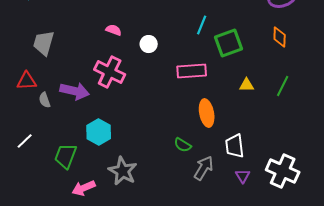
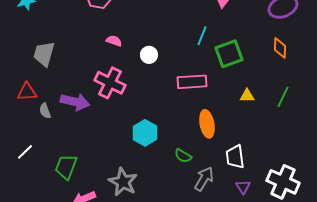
cyan hexagon: (99, 132) -> (145, 133), moved

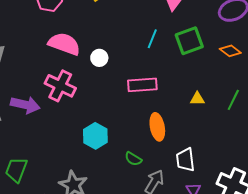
pink semicircle: (114, 41) -> (64, 44), size x2.0
orange diamond: (280, 48) -> (230, 51), turned -55
green square: (229, 54) -> (189, 41), moved

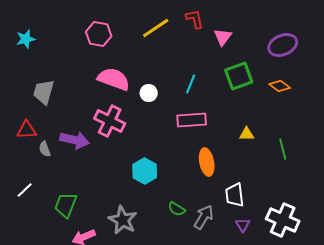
cyan line: (152, 39) -> (191, 84), moved
green line: (233, 100) -> (283, 149), moved, turned -40
green semicircle: (133, 159) -> (177, 209), moved

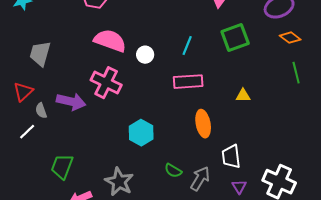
orange diamond: (280, 86) -> (290, 38), moved
red triangle: (27, 130) -> (23, 92), turned -40
green line: (283, 149) -> (296, 73), moved
white line: (25, 190) -> (27, 132), moved

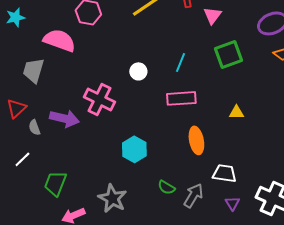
pink semicircle: (110, 41) -> (59, 40), moved
white line: (27, 132) -> (22, 159), moved
white trapezoid: (231, 157) -> (224, 173), turned 105

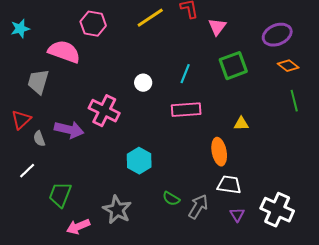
orange ellipse: (196, 140) -> (219, 152), moved

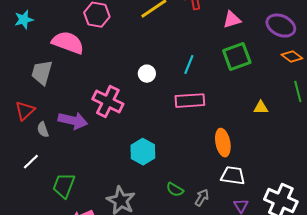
pink triangle: (217, 27) -> (232, 20), moved, turned 36
purple ellipse: (277, 35) -> (281, 26), turned 48
yellow triangle: (241, 124) -> (261, 108), moved
gray arrow: (198, 207) -> (202, 198), size x0.7

